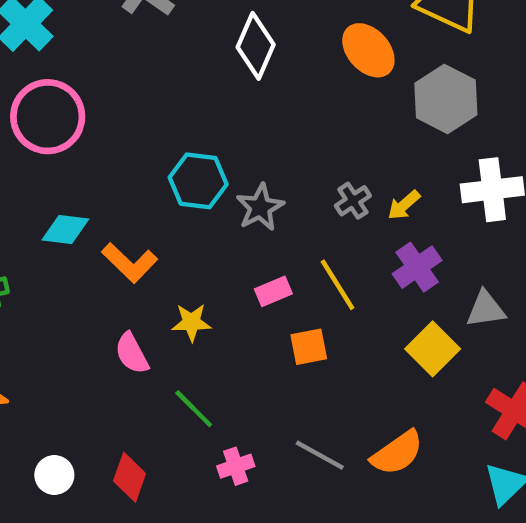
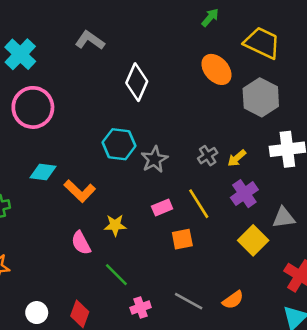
white diamond: (256, 46) -> (137, 82), moved
orange semicircle: (397, 453) -> (233, 300), size x0.7

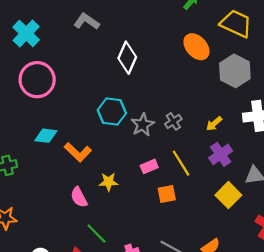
gray cross: (208, 156) -> (173, 121), moved
green line: (116, 275) -> (96, 233), moved

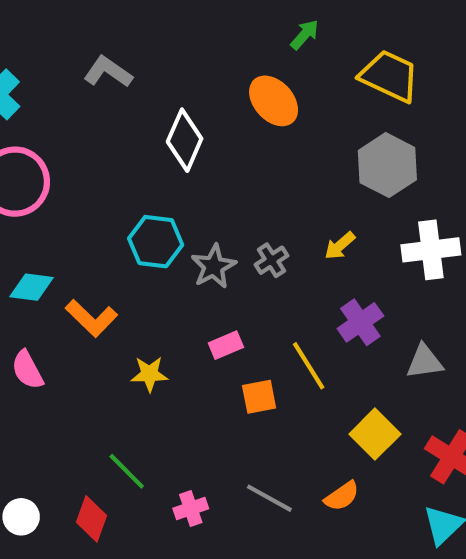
orange ellipse: (196, 47) -> (274, 101), moved
yellow arrow: (214, 124) -> (340, 246), moved
yellow line: (181, 163) -> (309, 366), moved
yellow square: (228, 195) -> (375, 434), moved
pink semicircle: (79, 197) -> (27, 370), moved

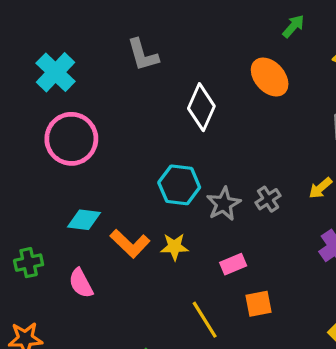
gray L-shape: (108, 72) -> (143, 55), turned -141
yellow line: (309, 366) -> (205, 320), moved
yellow star: (149, 374) -> (174, 247), moved

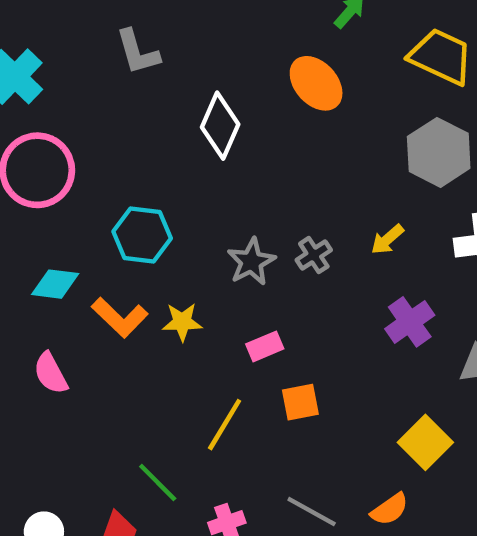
cyan hexagon: (179, 185) -> (142, 235), moved
yellow line: (205, 320) -> (225, 425), turned 63

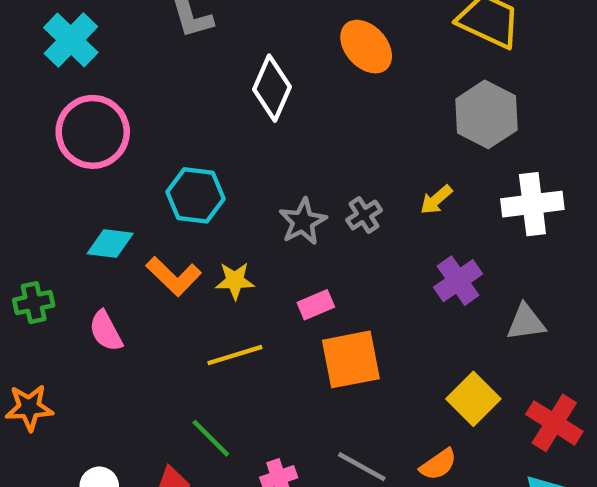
orange square: (300, 402) -> (351, 359), size x1.6
yellow line: (225, 425) -> (235, 355), moved, turned 42

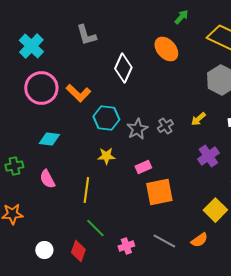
cyan hexagon: (195, 195) -> (106, 118), moved
orange L-shape: (174, 276) -> (78, 93), moved
yellow line: (235, 355) -> (86, 190), moved, turned -65

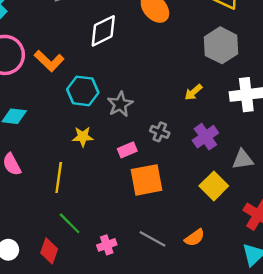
white diamond: (123, 68) -> (103, 31), turned 40
gray cross: (165, 126) -> (160, 132), moved, turned -35
yellow square: (215, 210) -> (214, 186), moved

